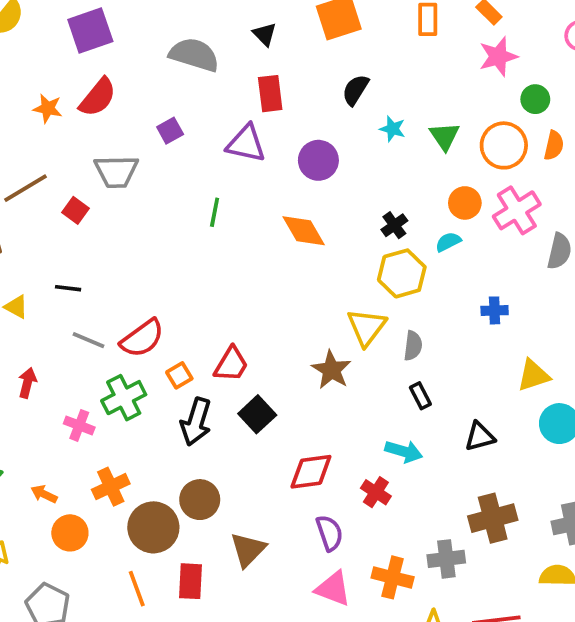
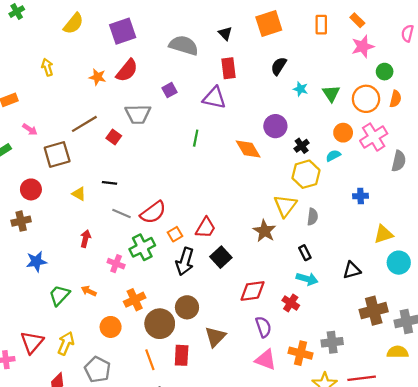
purple circle: (318, 160) -> (275, 126), moved
black rectangle: (420, 396) -> (305, 253), moved
orange arrow: (44, 494) -> (89, 291), moved
brown cross: (493, 518) -> (374, 311), moved

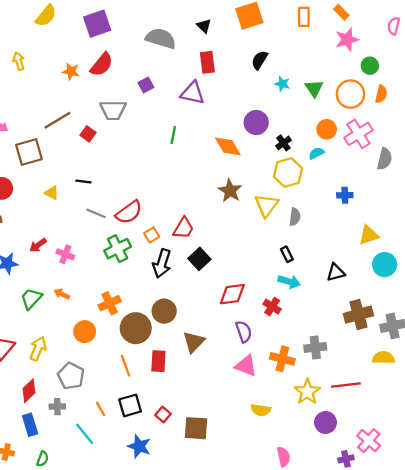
brown star: (264, 231) -> (230, 191), moved
red arrow: (85, 239) -> (38, 245), moved, turned -140
pink cross: (116, 264) -> (65, 254), moved

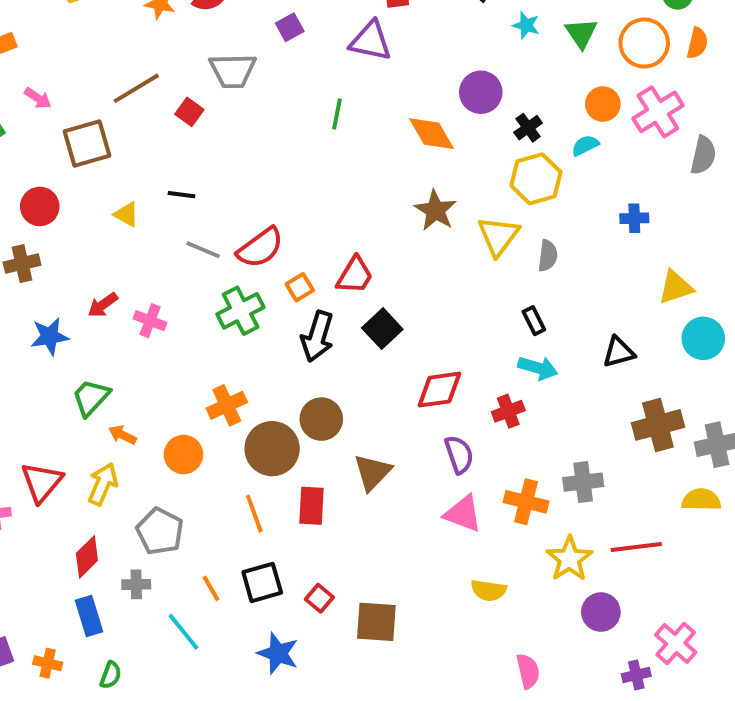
orange arrow: (62, 294) -> (122, 435), moved
red cross: (272, 307) -> (508, 411), turned 36

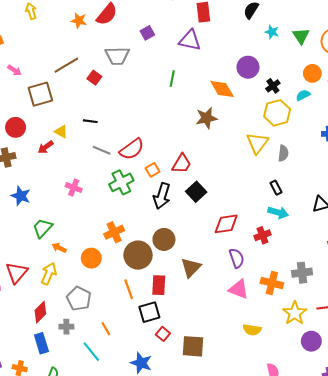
brown star: (435, 210) -> (206, 118), moved, turned 30
red arrow: (103, 305) -> (46, 147), moved
blue star: (50, 336) -> (21, 196), turned 30
black square: (262, 582) -> (149, 312), moved

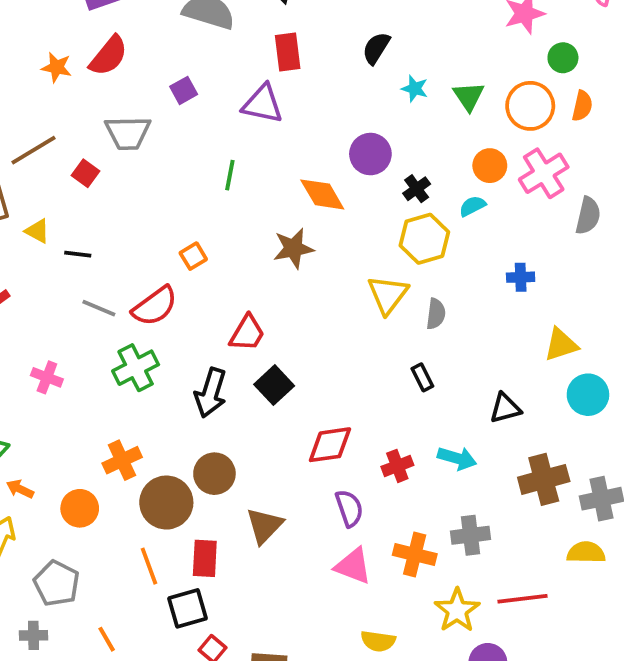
yellow triangle: (61, 132) -> (37, 231), moved
orange square: (153, 170) -> (193, 256), moved
cyan arrow: (278, 212) -> (457, 458), moved

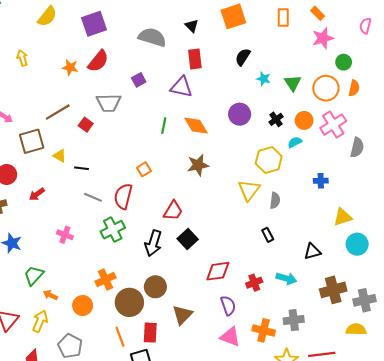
black cross: (417, 189) -> (276, 119), moved
orange diamond: (322, 194) -> (196, 126), moved
red semicircle: (155, 306) -> (123, 196), turned 140

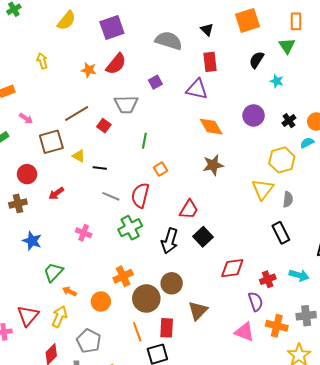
green triangle: (293, 83) -> (287, 46), moved
green line: (164, 126) -> (144, 141), moved
black rectangle: (268, 235) -> (281, 233), size x1.5
purple semicircle: (228, 306) -> (256, 302), moved

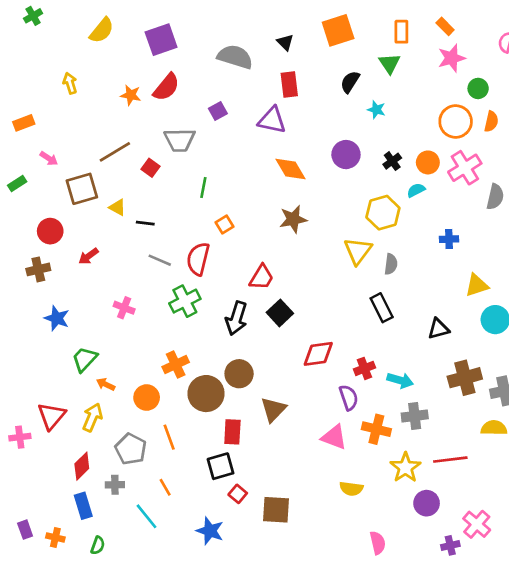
cyan arrow: (299, 275) -> (400, 380), moved
orange line: (137, 332) -> (169, 437), moved

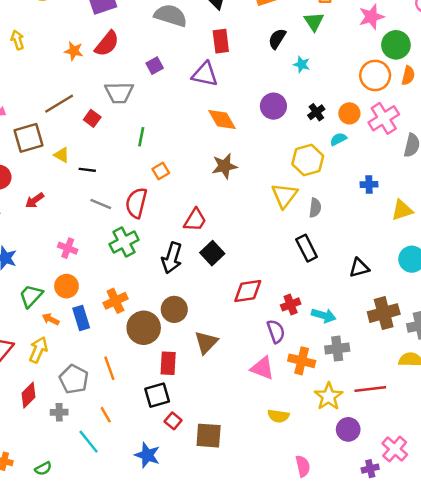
green circle: (478, 88) -> (396, 45), size x1.5
yellow triangle: (477, 285) -> (402, 210), moved
orange circle: (147, 398) -> (66, 286), moved
blue rectangle: (83, 506) -> (81, 318), moved
green semicircle: (98, 545) -> (43, 469), turned 42

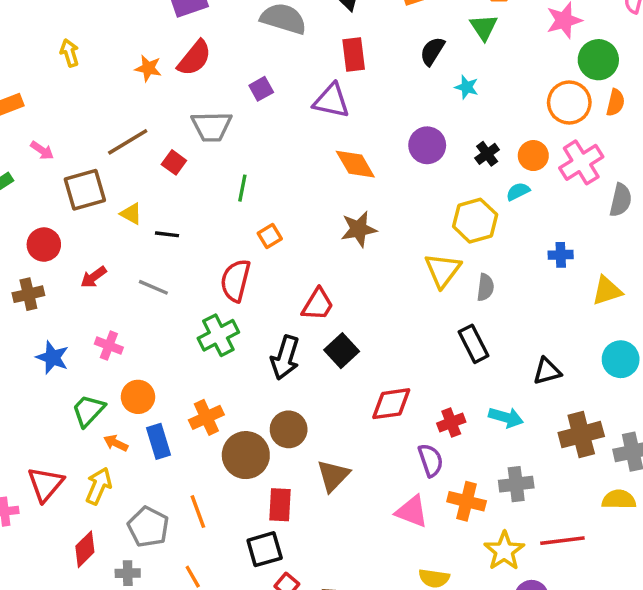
gray line: (101, 204) -> (153, 287), moved
pink cross: (68, 248) -> (109, 346), moved
cyan arrow: (324, 316) -> (506, 417), moved

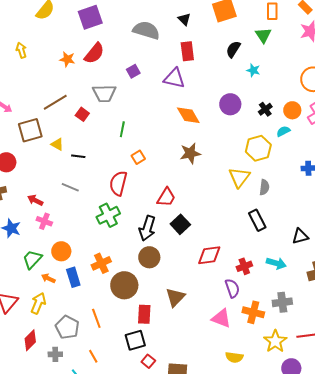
red arrow: (93, 277) -> (35, 200), moved, turned 63
brown circle: (289, 429) -> (149, 257), moved

